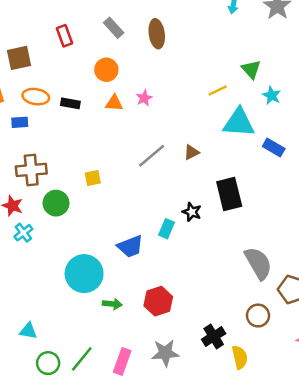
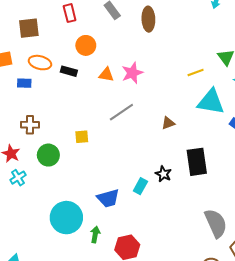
orange circle: (106, 70) -> (86, 45), moved
pink star: (144, 98) -> (132, 73), size x1.5
gray line: (152, 156) -> (121, 112), moved
brown cross: (31, 170) -> (30, 125), size x0.7
green arrow: (112, 304) -> (95, 234), moved, turned -91

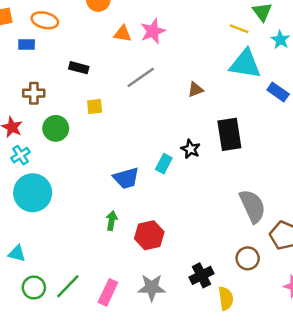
black rectangle: (69, 71) -> (79, 68), moved
yellow line: (196, 73) -> (239, 29), moved, turned 42
cyan circle: (66, 218) -> (33, 193), moved

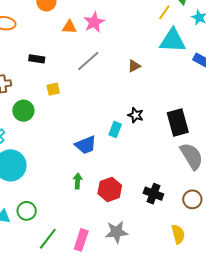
yellow line: (239, 29) -> (164, 12), turned -70
black rectangle: (229, 134) -> (178, 123), moved
black cross: (201, 275) -> (153, 194), moved, turned -36
green circle: (34, 288) -> (27, 211), moved

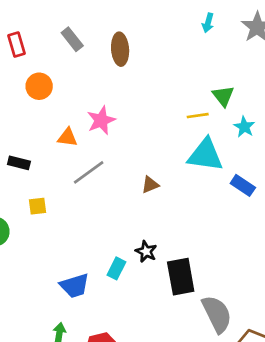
yellow line: (164, 12) -> (198, 116), turned 42
orange triangle: (69, 27) -> (67, 137), moved
black rectangle: (178, 123) -> (181, 277), moved

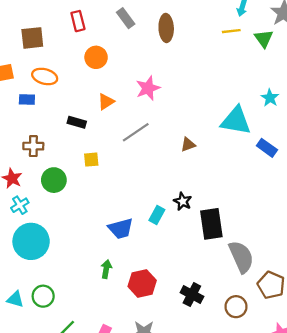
green triangle: (223, 96) -> (264, 38), moved
yellow line: (198, 116) -> (231, 31), moved
orange triangle: (67, 137) -> (106, 102), moved, turned -42

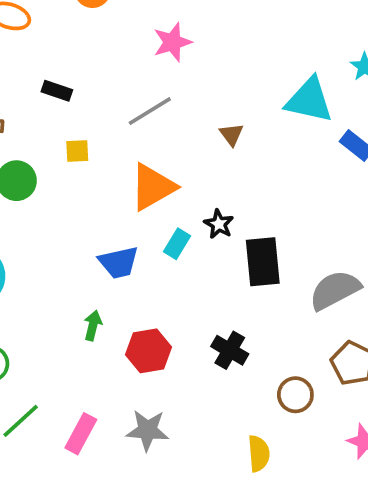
orange triangle: (106, 102) -> (153, 187), moved, size x1.8
brown triangle: (188, 144) -> (232, 134), turned -49
gray semicircle: (241, 257) -> (335, 290), moved, turned -96
black cross: (192, 295) -> (230, 350), moved

